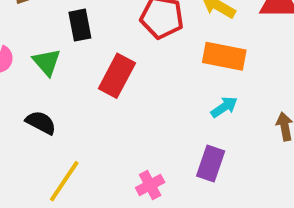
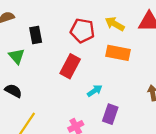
red rectangle: (117, 76) -> (70, 66), moved
cyan arrow: (224, 107) -> (95, 91), moved

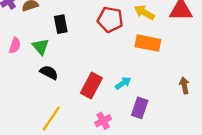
red rectangle: (70, 66) -> (91, 85), moved
black semicircle: (13, 91) -> (49, 73), moved

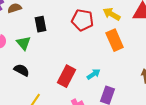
orange rectangle: (148, 43) -> (115, 40), turned 55
black semicircle: (49, 73) -> (22, 70), moved

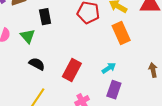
black semicircle: (22, 70) -> (37, 64), moved
cyan arrow: (94, 74) -> (109, 68), moved

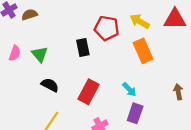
black rectangle: (45, 17) -> (83, 47), moved
cyan arrow: (109, 68) -> (129, 89), turned 80

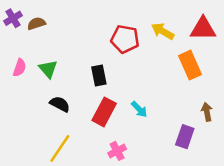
black rectangle: (83, 47) -> (99, 75), moved
orange rectangle: (143, 51) -> (190, 65), moved
cyan arrow: (129, 89) -> (139, 109), moved
purple rectangle: (135, 113) -> (185, 137), moved

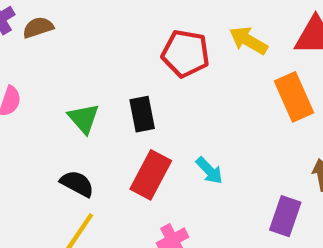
green triangle: (48, 69) -> (84, 119), moved
black semicircle: (60, 104) -> (77, 184), moved

